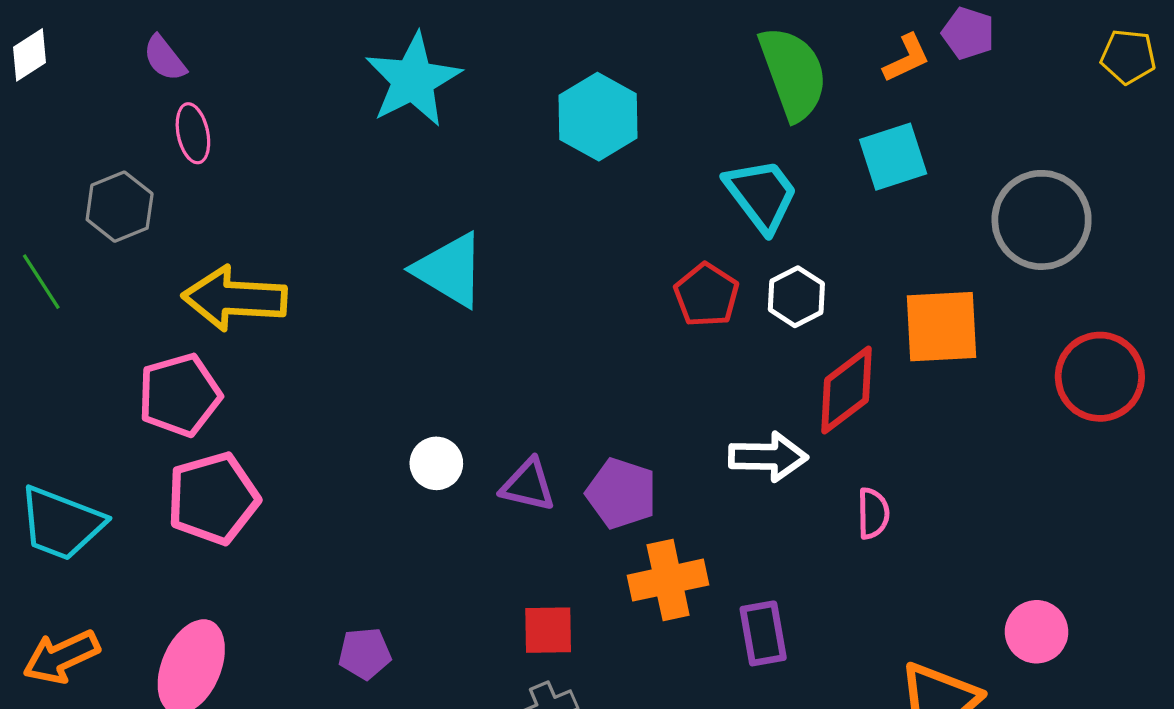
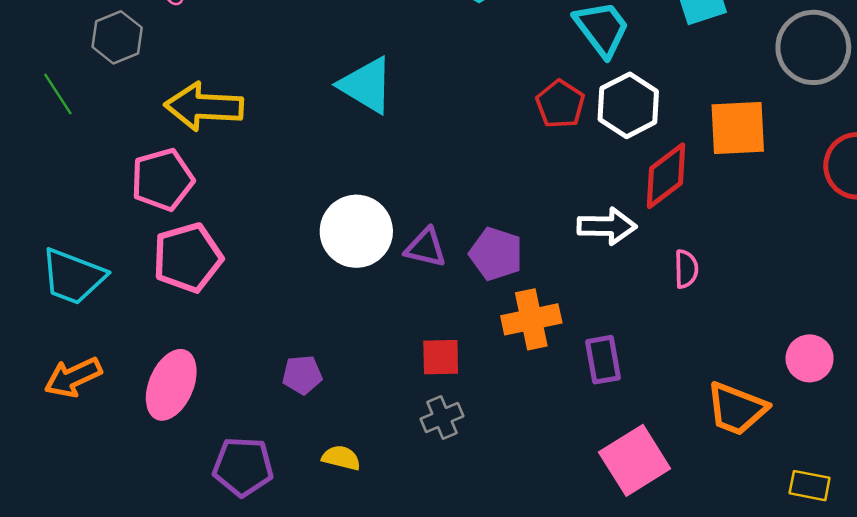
white hexagon: (796, 297) -> (628, 105), size x1.4
white circle: (436, 463) -> (356, 231), size x1.8

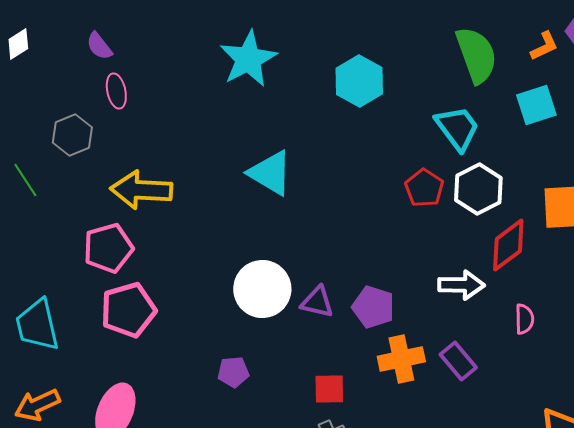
cyan trapezoid: (73, 277) -> (37, 325), turned 56
purple rectangle: (603, 360) -> (458, 361), moved, turned -30
purple pentagon: (302, 375) -> (233, 372), moved

